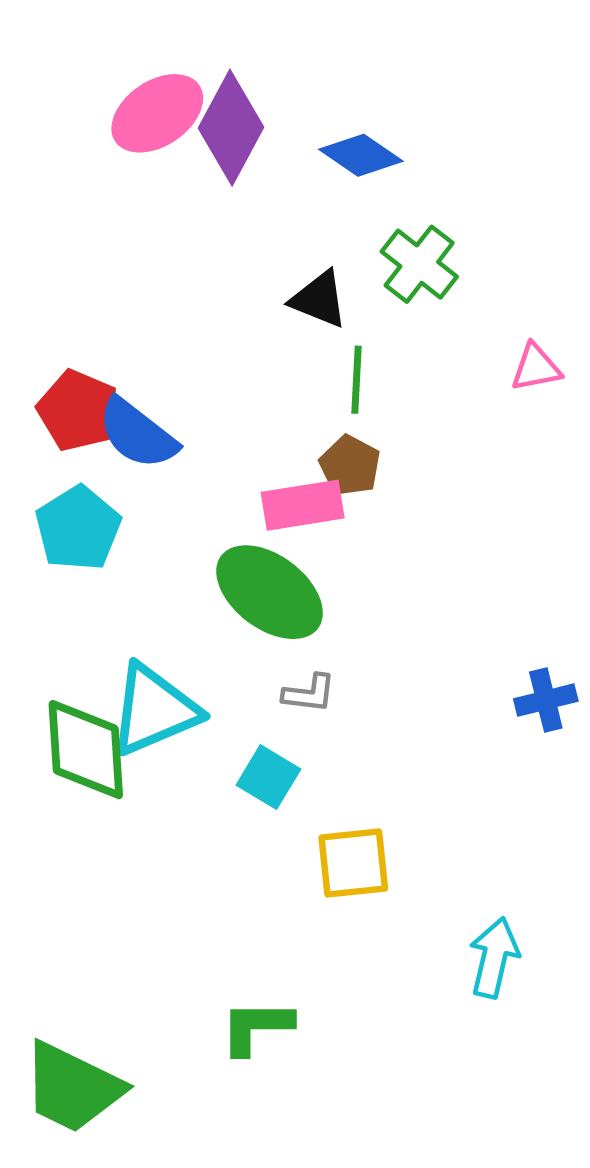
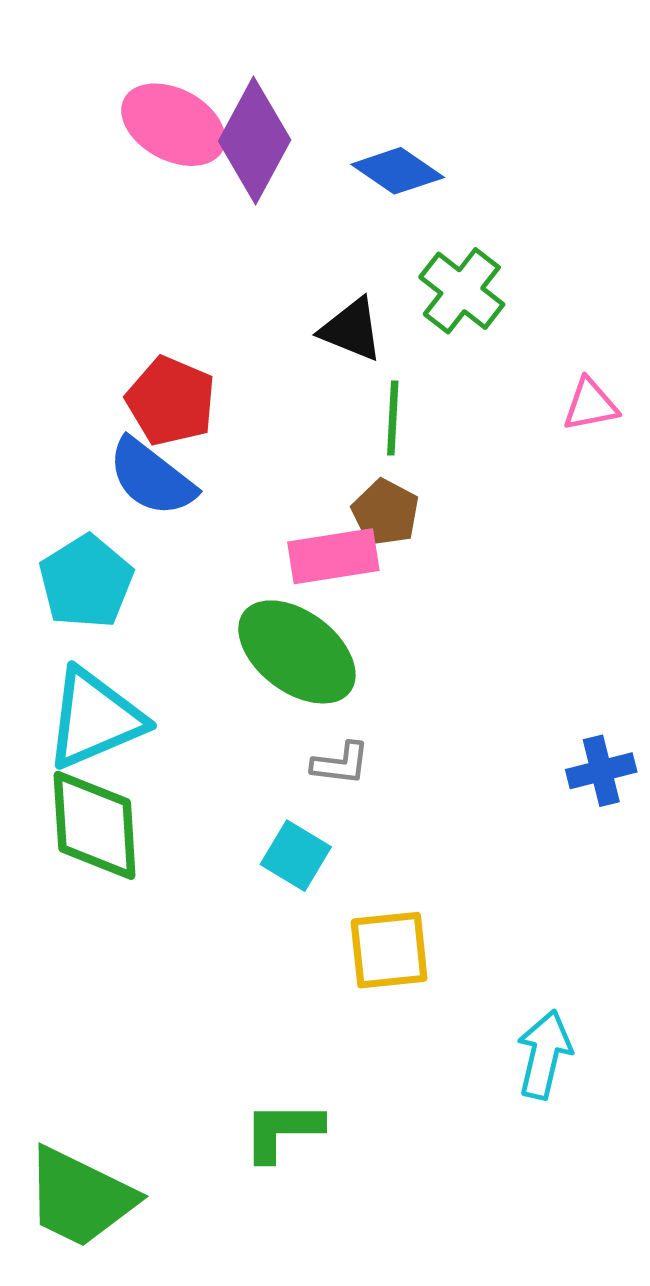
pink ellipse: (157, 113) -> (173, 125), turned 62
red pentagon: (78, 411) -> (171, 401), moved
cyan triangle: (154, 710) -> (95, 719), moved

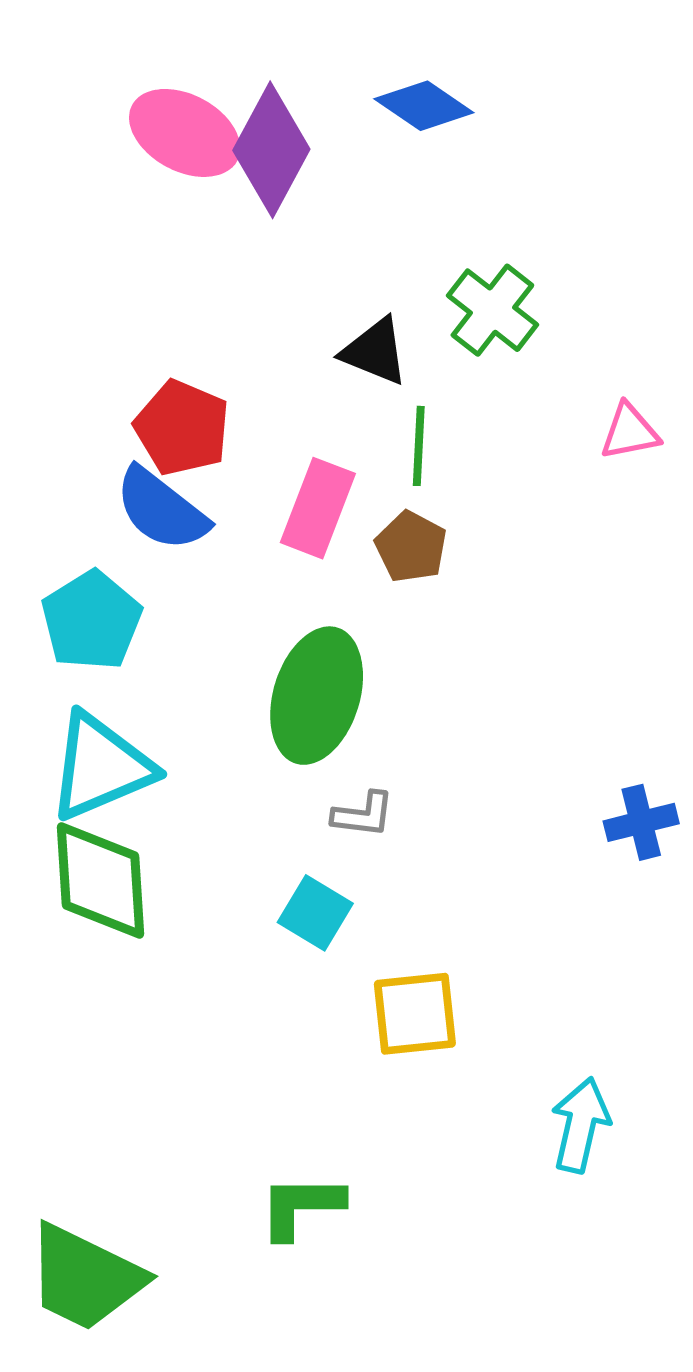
blue diamond: (398, 171) -> (424, 106), moved
pink rectangle: (333, 556) -> (318, 508), moved, turned -60
green ellipse: (297, 652) -> (317, 696), turned 70

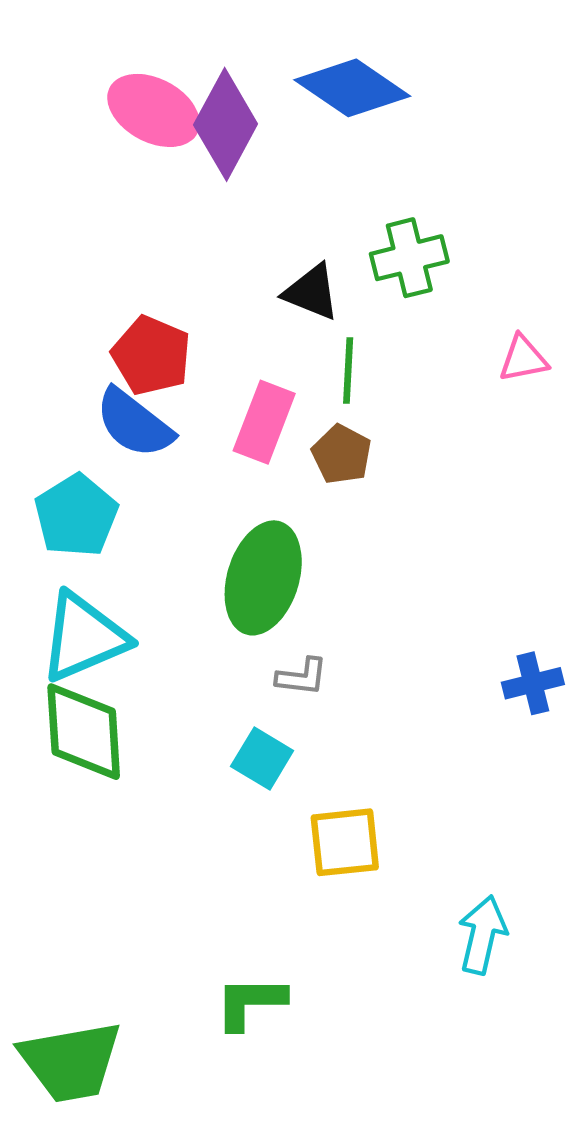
blue diamond: (424, 106) -> (352, 88), size x1.4
green cross: (492, 310) -> (409, 258), turned 38
green trapezoid: (85, 1278) -> (71, 1062), turned -36

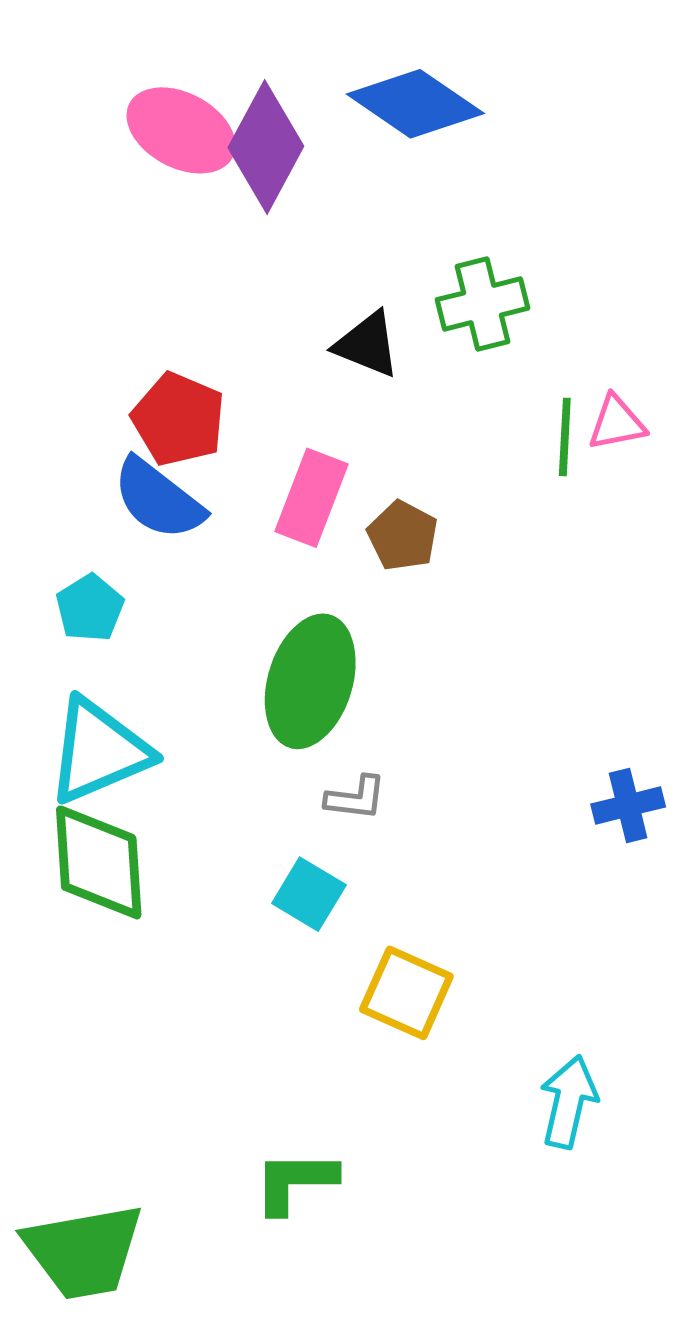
green line: (348, 371) -> (565, 437), moved
cyan pentagon: (76, 516) -> (90, 608), size x0.7
yellow square: (345, 842) -> (406, 993), turned 30

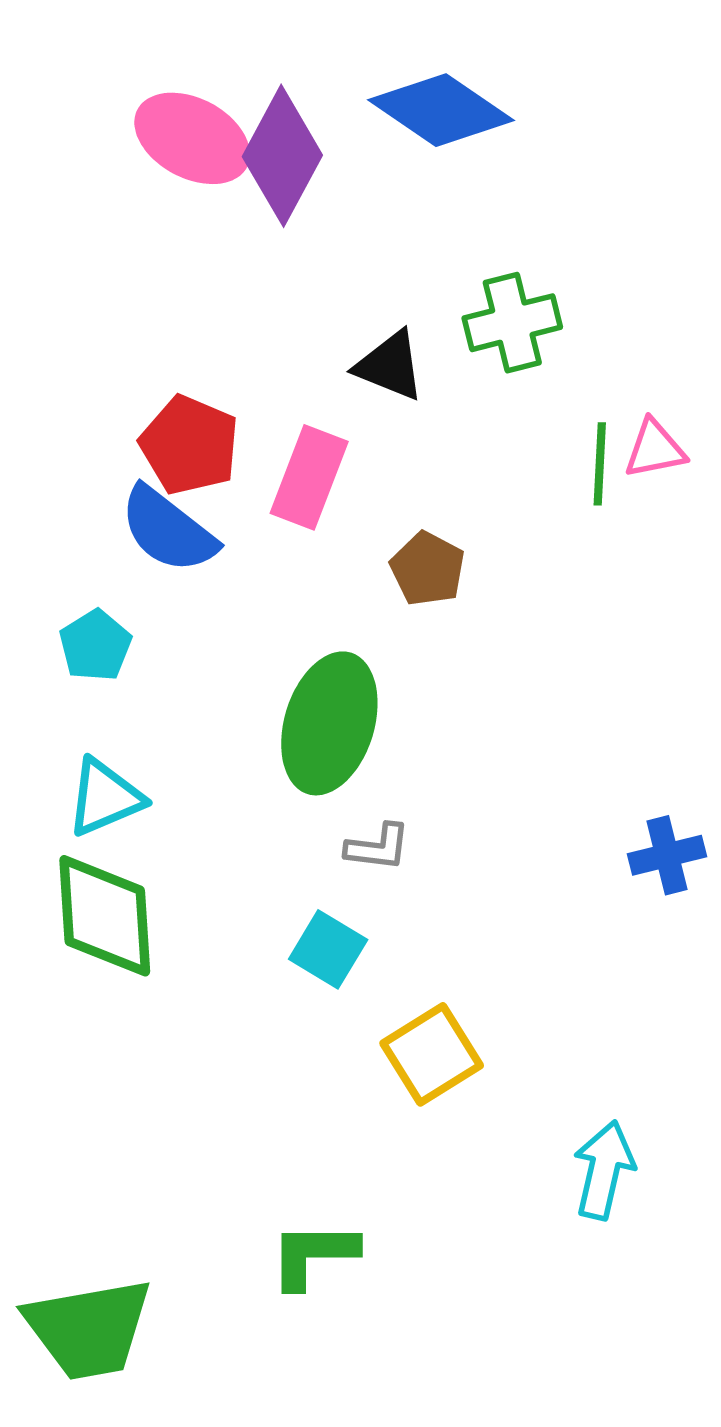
pink rectangle: (311, 498) -> (309, 477), moved
cyan triangle: (99, 751) -> (105, 797), size x0.7
yellow square: (406, 993) -> (432, 1054), turned 34

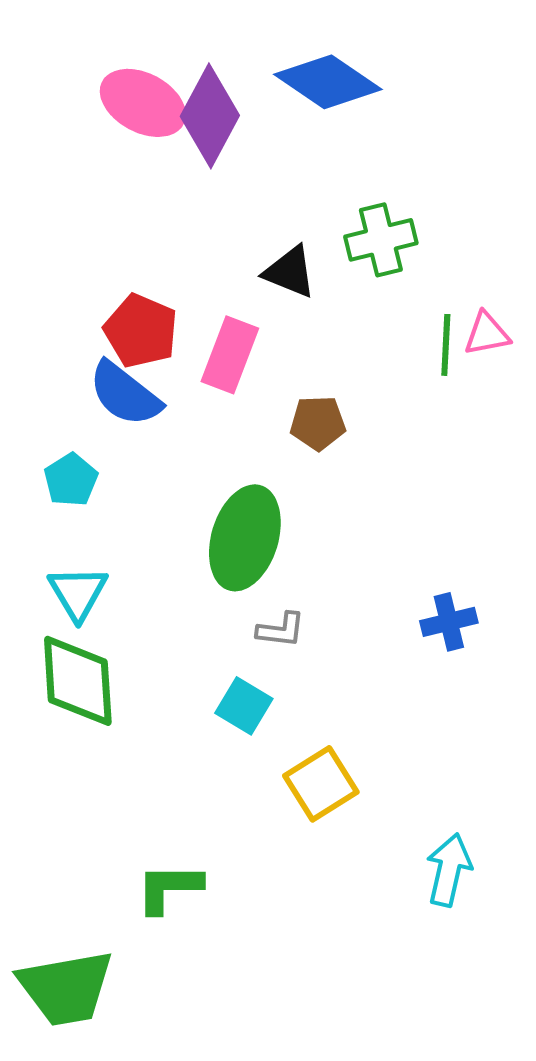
brown pentagon: (428, 569) -> (318, 423), turned -30
cyan triangle: (105, 797) -> (78, 593), turned -38
blue cross: (667, 855) -> (449, 622), moved
green L-shape: (313, 1255) -> (169, 888), moved

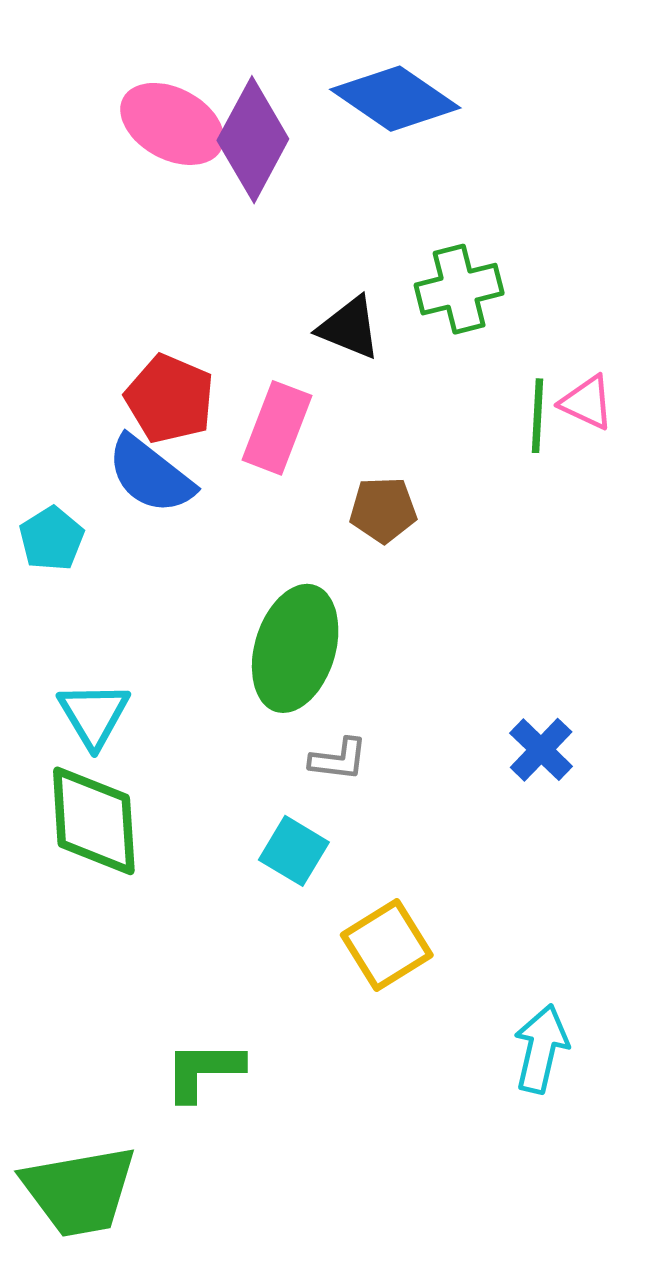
pink triangle: (487, 334) -> (587, 402), turned 36
cyan pentagon: (71, 480) -> (52, 539), moved
blue cross: (449, 622) -> (541, 750), turned -32

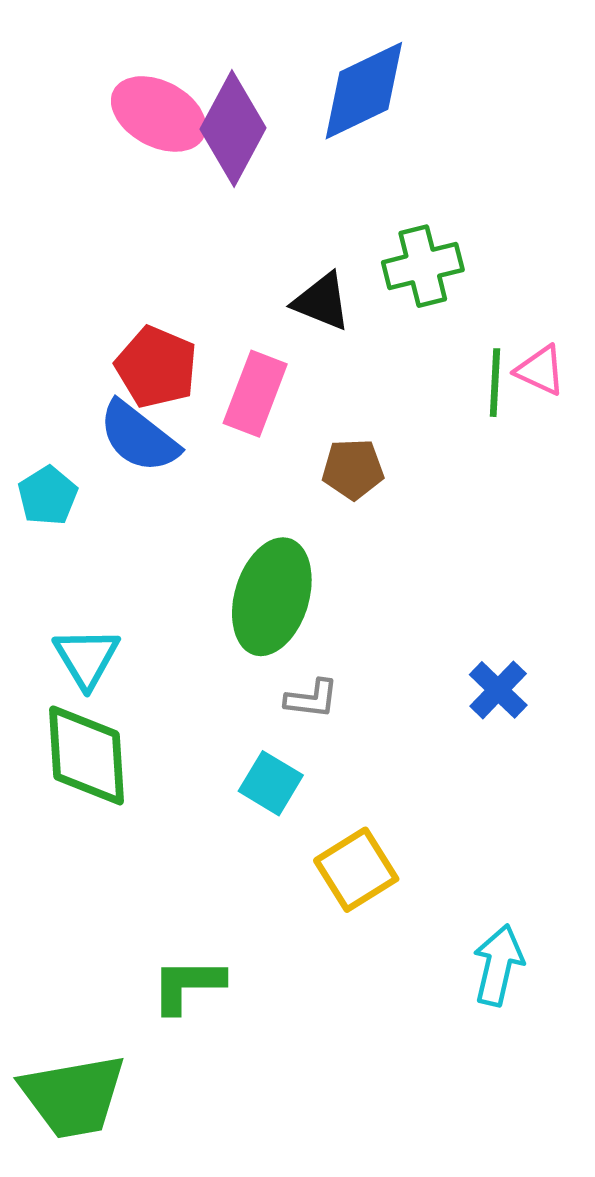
blue diamond: (395, 99) -> (364, 91), turned -60

